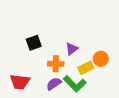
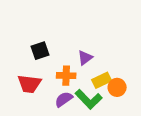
orange circle: (101, 59) -> (117, 87), moved
red trapezoid: (20, 82) -> (29, 84), moved

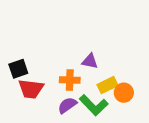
black square: (40, 51) -> (18, 69), moved
purple triangle: (85, 58) -> (90, 61), turned 49

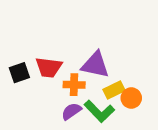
purple triangle: (90, 61) -> (95, 65), size x1.6
red trapezoid: (31, 89) -> (49, 67), moved

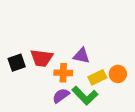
purple triangle: (95, 65) -> (81, 56), size x0.7
orange circle: (131, 98) -> (118, 74), moved

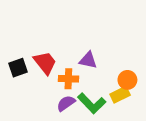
red trapezoid: (42, 58) -> (45, 63), turned -135
yellow rectangle: (97, 77) -> (120, 95), moved

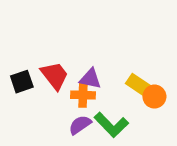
purple triangle: (88, 60) -> (90, 79), moved
yellow rectangle: (120, 95) -> (138, 85), moved, turned 60

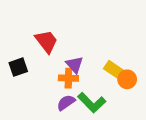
red trapezoid: (55, 76) -> (46, 41), moved
purple triangle: (90, 79) -> (75, 65), turned 36

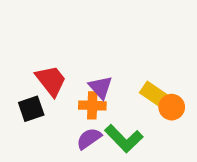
red trapezoid: (46, 41) -> (51, 81), moved
black square: (18, 67) -> (31, 109), moved

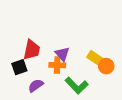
red trapezoid: (51, 81) -> (32, 50), turned 50
purple semicircle: (89, 139) -> (36, 86), moved

